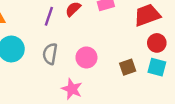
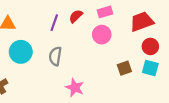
pink circle: (86, 57) -> (102, 35), moved

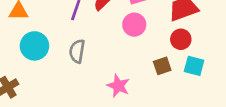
red circle: (150, 46) -> (181, 39), moved
pink star: (75, 88) -> (118, 86), moved

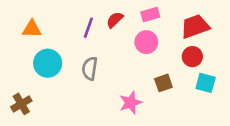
brown square: (162, 66) -> (163, 83), moved
pink star: (118, 86) -> (131, 103), turned 30

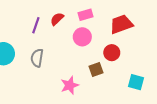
red circle: (192, 57) -> (112, 53), moved
cyan square: (206, 83) -> (136, 82), moved

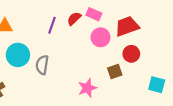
pink rectangle: (85, 15) -> (94, 14), moved, turned 40
red trapezoid: (121, 24) -> (127, 26), moved
gray semicircle: (37, 58) -> (42, 65), moved

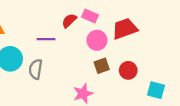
purple line: (52, 25) -> (46, 39), moved, turned 70
red circle: (131, 54) -> (128, 70), moved
brown square: (115, 71) -> (102, 66), moved

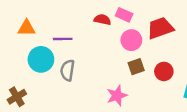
red semicircle: (69, 21) -> (102, 20), turned 56
purple line: (46, 39) -> (63, 39), moved

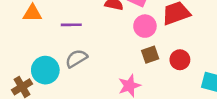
cyan circle: (41, 59) -> (45, 70), moved
gray semicircle: (67, 70) -> (76, 58), turned 50

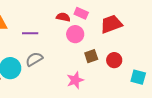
pink circle: (145, 26) -> (75, 34), moved

